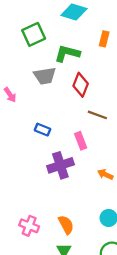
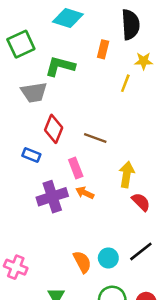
red diamond: (81, 85) -> (54, 129), moved
orange arrow: (105, 174) -> (85, 193), moved
orange semicircle: (66, 225) -> (82, 262), moved

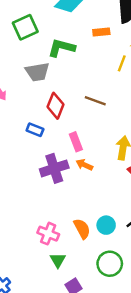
orange rectangle: (103, 49) -> (101, 32), turned 70
brown line: (95, 138) -> (95, 101), moved
pink cross: (16, 267) -> (48, 234), moved

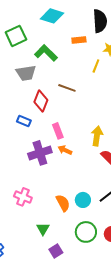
green L-shape: (61, 48) -> (46, 53), turned 30
brown line: (95, 101) -> (67, 88), moved
pink cross: (48, 234) -> (23, 197), moved

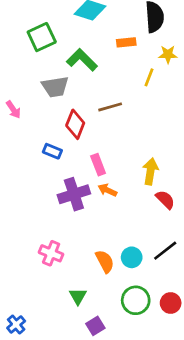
brown line: (67, 88) -> (110, 107), turned -36

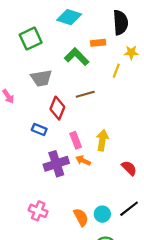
green L-shape: (82, 60) -> (77, 57), moved
yellow arrow: (150, 171) -> (102, 140), moved

